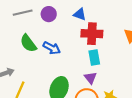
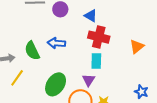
green semicircle: (28, 43) -> (32, 51), moved
blue arrow: (52, 48) -> (56, 43), turned 144

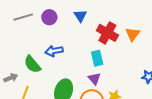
blue triangle: (91, 16) -> (80, 16), turned 40
red cross: (99, 37) -> (107, 33), moved, turned 30

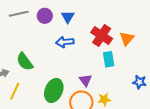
blue triangle: (80, 16) -> (68, 17), moved
blue arrow: (54, 51) -> (65, 42), moved
cyan rectangle: (97, 58) -> (109, 59), moved

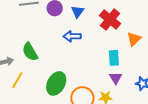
red cross: (102, 36) -> (110, 20), moved
purple triangle: (85, 80) -> (116, 78), moved

